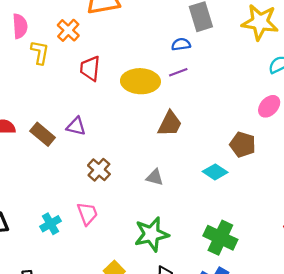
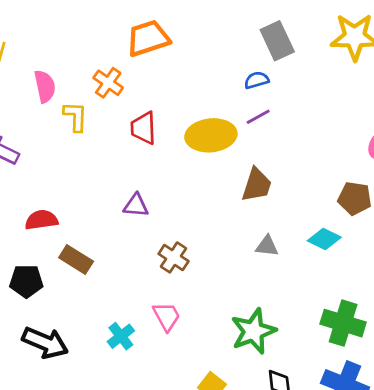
brown rectangle: (43, 134) -> (76, 260), moved
gray triangle: (155, 177) -> (267, 246), moved

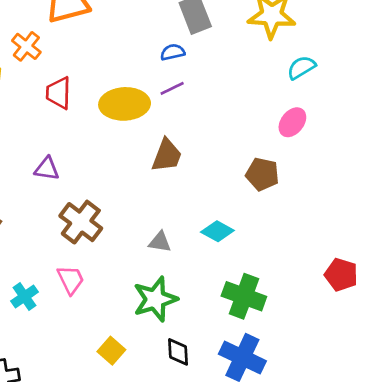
cyan diamond: (324, 239) -> (217, 231), moved
gray triangle: (267, 246) -> (160, 242), moved
brown cross: (174, 257) -> (81, 222), size x1.4

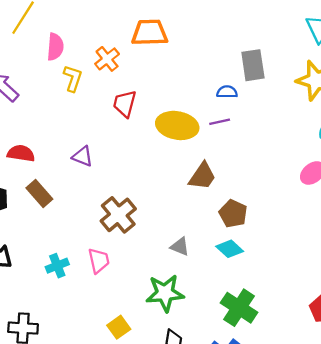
purple triangle: (47, 169) -> (83, 156), moved
brown pentagon: (262, 174) -> (233, 214), moved

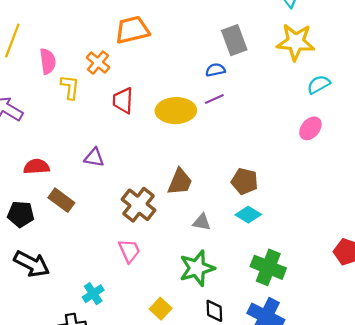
brown trapezoid: (202, 176) -> (180, 182), moved
cyan cross: (57, 266) -> (93, 294), moved

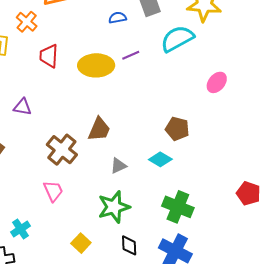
blue semicircle: (215, 70) -> (118, 18), moved
cyan semicircle: (319, 85) -> (177, 39), moved, size x1.6
brown pentagon: (245, 181) -> (177, 129), moved
gray triangle: (202, 222) -> (118, 166), turned -36

